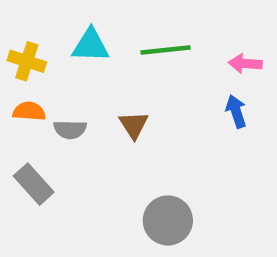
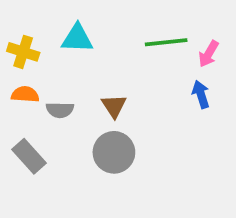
green line: (166, 50) -> (166, 42), moved
pink arrow: (245, 64) -> (209, 54), turned -64
gray circle: (168, 220) -> (114, 152), moved

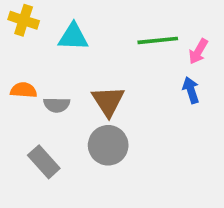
yellow cross: (23, 52) -> (24, 20), moved
brown triangle: (114, 106) -> (108, 101), size x1.4
gray rectangle: (29, 156) -> (44, 162), moved

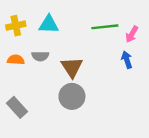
yellow cross: (24, 20) -> (16, 26), moved, turned -30
gray semicircle: (57, 105) -> (40, 56), moved
gray rectangle: (44, 162) -> (17, 107), moved

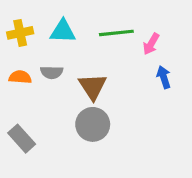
green line: (105, 27) -> (116, 33), moved
pink arrow: (132, 34) -> (151, 44), moved

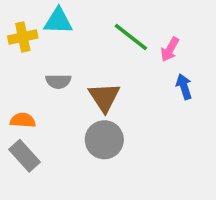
cyan triangle: (63, 31) -> (58, 21), moved
green line: (116, 33) -> (131, 37), turned 44
orange semicircle: (20, 77) -> (23, 120), moved

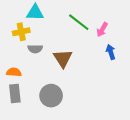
yellow cross: (23, 37) -> (21, 32), moved
gray circle: (104, 140) -> (51, 96), moved
gray rectangle: (25, 156) -> (15, 93), turned 36

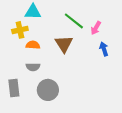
gray semicircle: (35, 49) -> (33, 67), moved
brown triangle: (63, 58) -> (64, 44), moved
orange semicircle: (14, 72) -> (33, 45), moved

